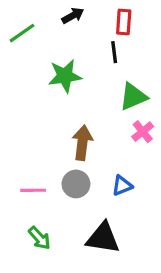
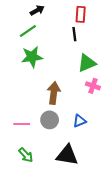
black arrow: (73, 16) -> (37, 10), moved
green line: (22, 33) -> (28, 31), moved
green star: (65, 76) -> (32, 57), moved
pink cross: (143, 132) -> (93, 86), turned -32

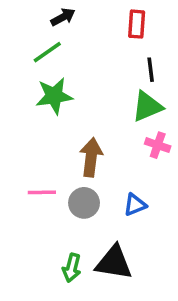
black line: (74, 34) -> (151, 70), moved
pink line: (22, 124) -> (42, 192), moved
green arrow: (26, 155) -> (72, 268), moved, turned 56

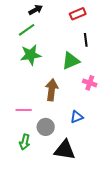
red rectangle: (137, 24) -> (78, 14), turned 63
green triangle: (147, 106) -> (71, 61), moved
gray circle: (84, 203) -> (46, 127), moved
green arrow: (72, 268) -> (25, 142), moved

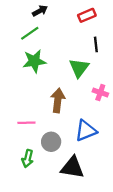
green triangle: (71, 61) -> (79, 68), turned -30
blue triangle: (77, 117) -> (86, 131), size x1.5

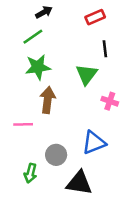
brown arrow: (58, 100) -> (48, 100), moved
pink line: (26, 123) -> (23, 124), moved

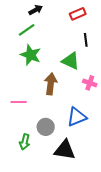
green star: (38, 67) -> (31, 55), turned 30
green triangle: (87, 74) -> (71, 61), turned -42
brown arrow: (48, 100) -> (51, 84), moved

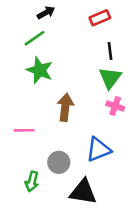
green triangle: (71, 61) -> (110, 78), moved, turned 42

